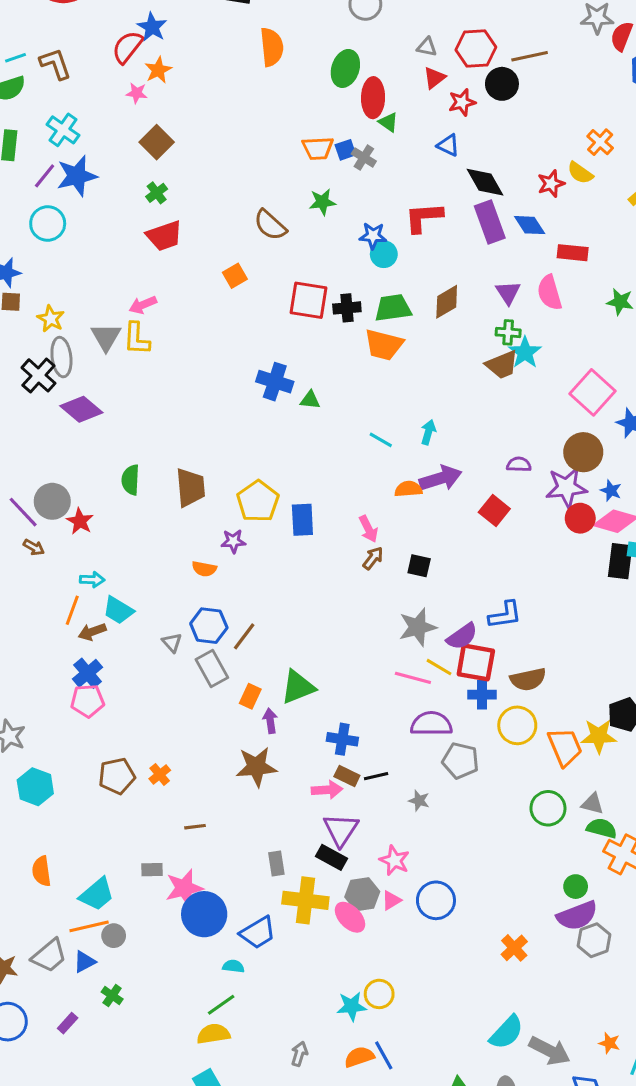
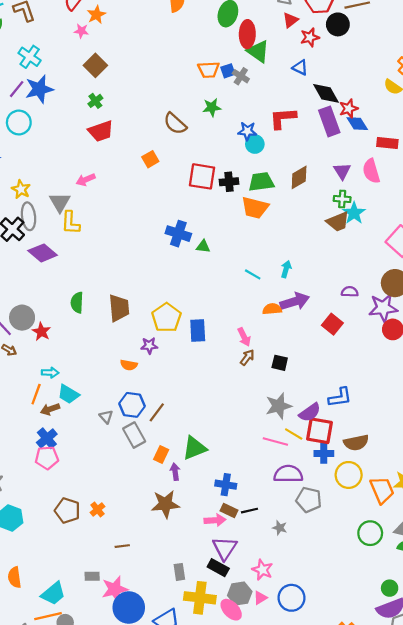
green triangle: (388, 122) -> (258, 51), size x1.6
red star: (551, 184) -> (349, 108), moved
yellow L-shape: (137, 339) -> (71, 223), moved
brown pentagon: (117, 776) -> (67, 511), turned 30

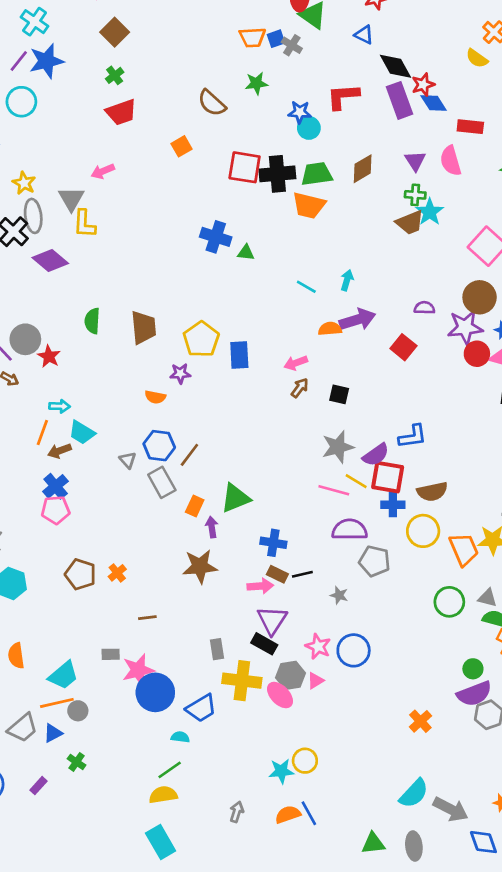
black cross: (229, 182) -> (277, 174), size x1.5
pink arrow: (244, 337) -> (296, 363), turned 96
blue circle: (291, 598) -> (354, 650), moved

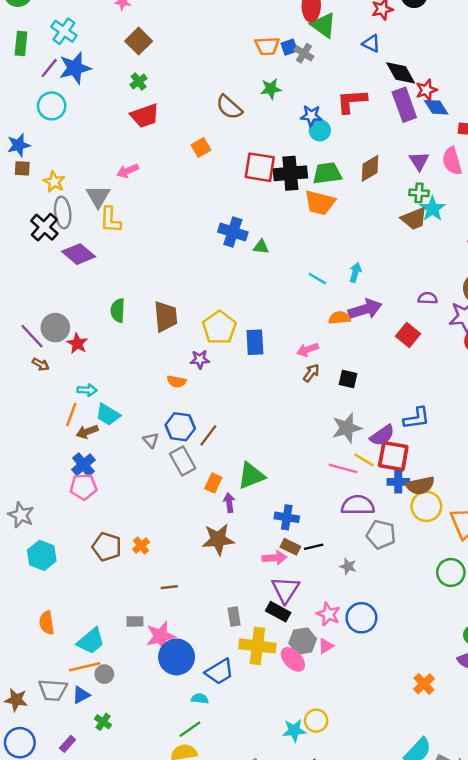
brown semicircle: (432, 492) -> (420, 486), moved
gray trapezoid: (23, 728) -> (53, 690), turned 44

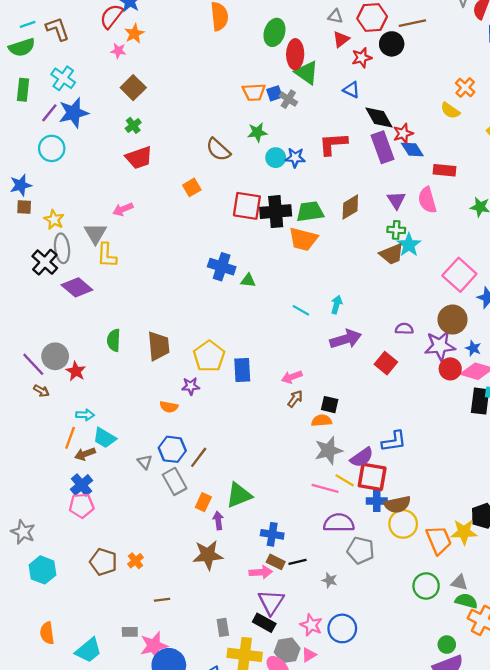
cyan circle: (320, 130) -> (276, 158), moved
orange semicircle: (339, 318) -> (322, 421), moved

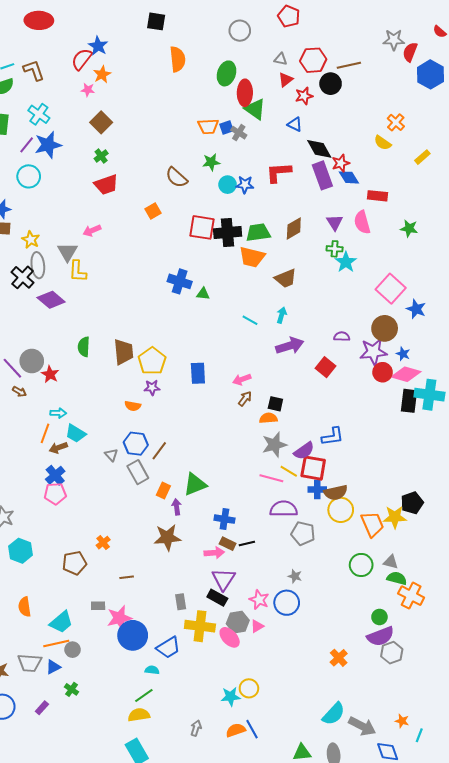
brown trapezoid: (392, 254) -> (286, 278), moved
yellow pentagon: (209, 356) -> (152, 361), moved
brown pentagon: (103, 562) -> (75, 563), moved, turned -30
gray star: (330, 580) -> (295, 576), moved

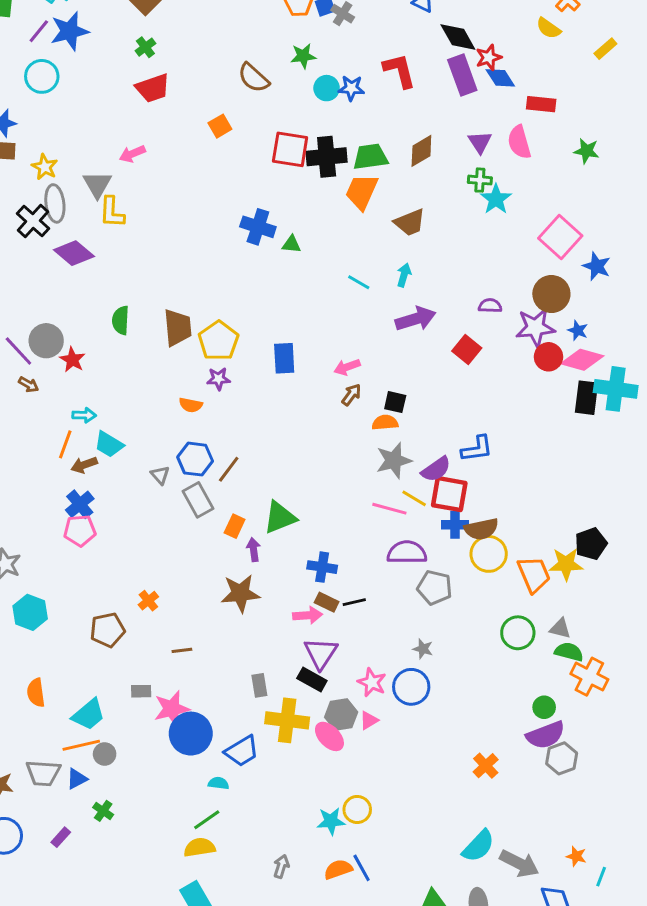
red L-shape: (279, 172) -> (400, 71), turned 80
orange trapezoid: (252, 257) -> (362, 192), turned 100

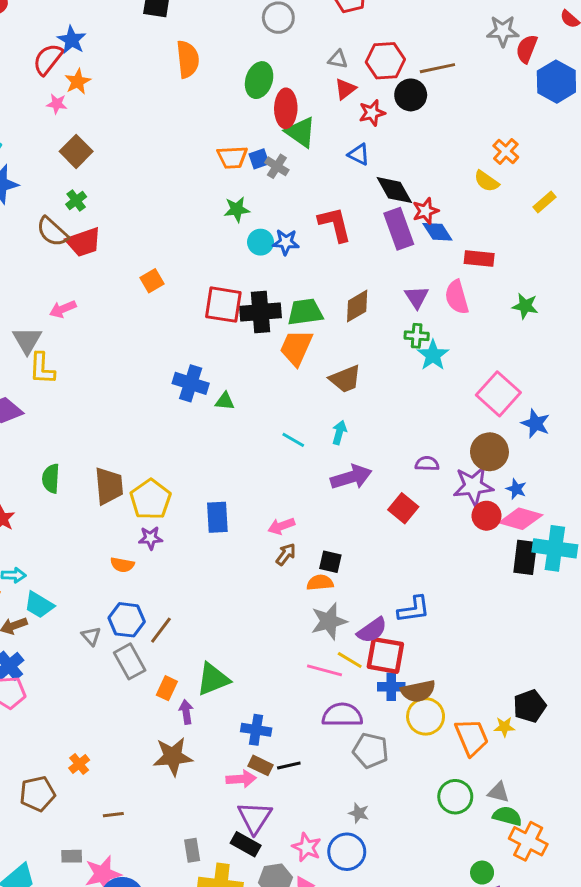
brown semicircle: (254, 78) -> (52, 232), moved
yellow star: (566, 564) -> (504, 727), size x0.6

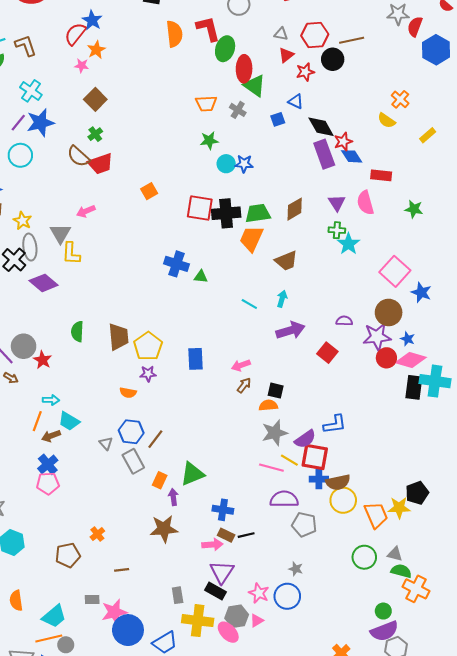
blue square: (259, 159) -> (278, 119), moved
red L-shape: (335, 224) -> (208, 29), moved
yellow star: (504, 727) -> (399, 508), size x1.5

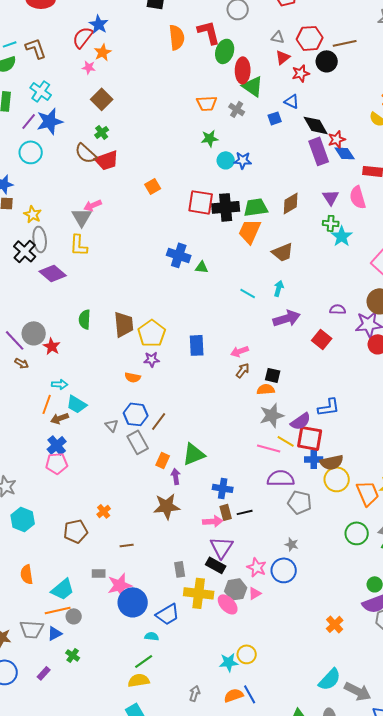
gray triangle: (60, 233) -> (82, 217), moved
brown rectangle: (226, 535) -> (226, 512), turned 49

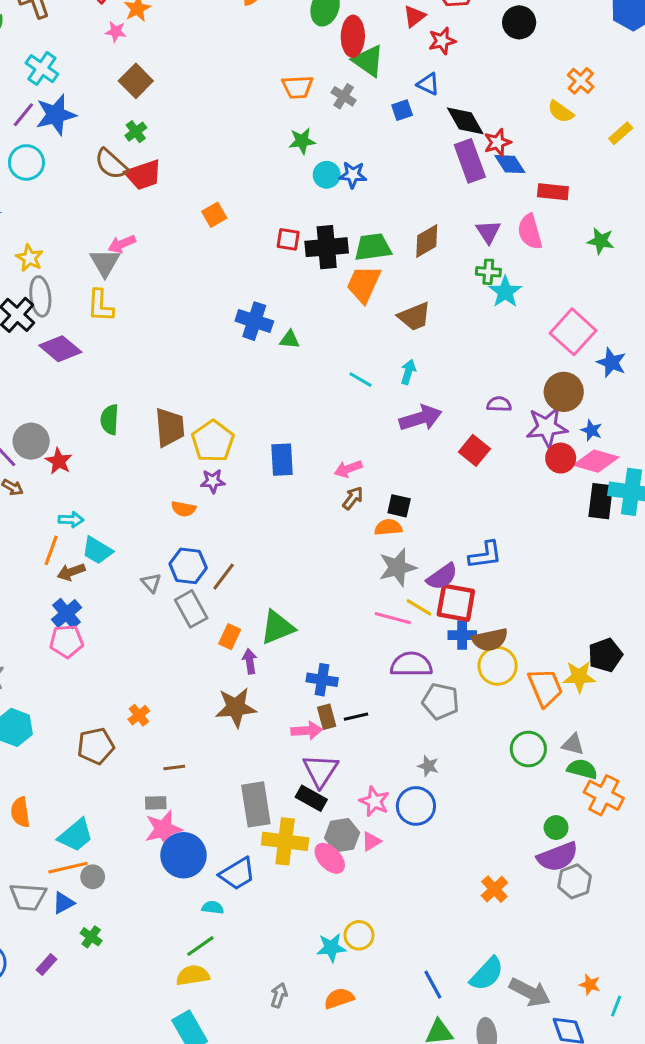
black circle: (327, 61) -> (519, 22), moved
red square: (201, 202) -> (288, 239), size x0.6
gray rectangle: (180, 569) -> (256, 804), size x1.8
gray rectangle: (99, 573) -> (156, 803), moved
blue line: (250, 694) -> (433, 985), moved

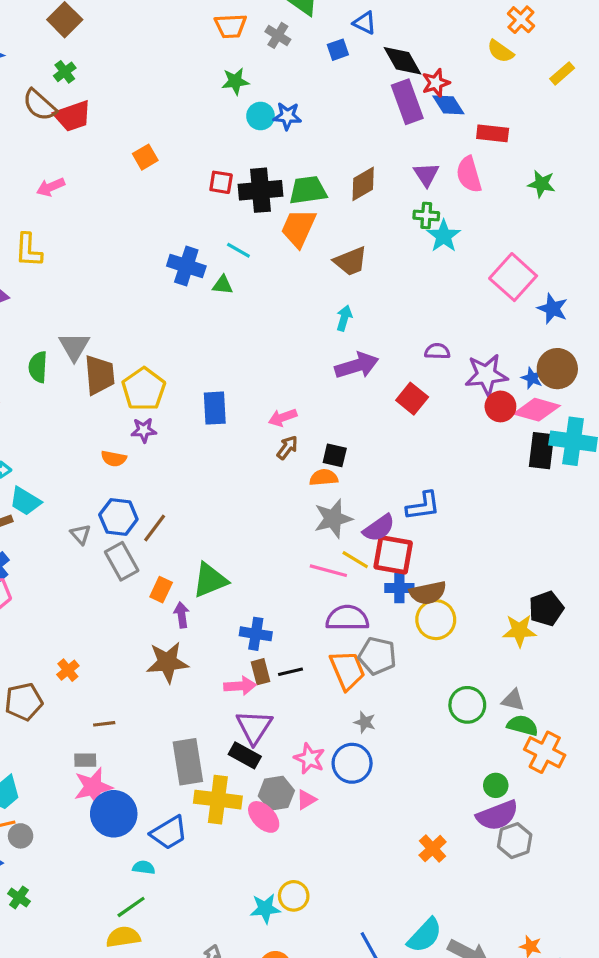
gray triangle: (105, 263) -> (74, 346), moved
cyan line: (361, 380) -> (238, 250), moved
brown circle: (564, 392) -> (557, 369), moved
orange trapezoid: (545, 687) -> (347, 670), moved

